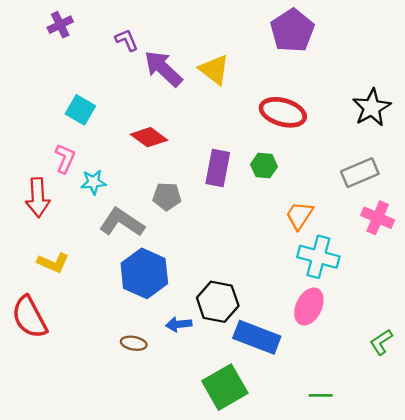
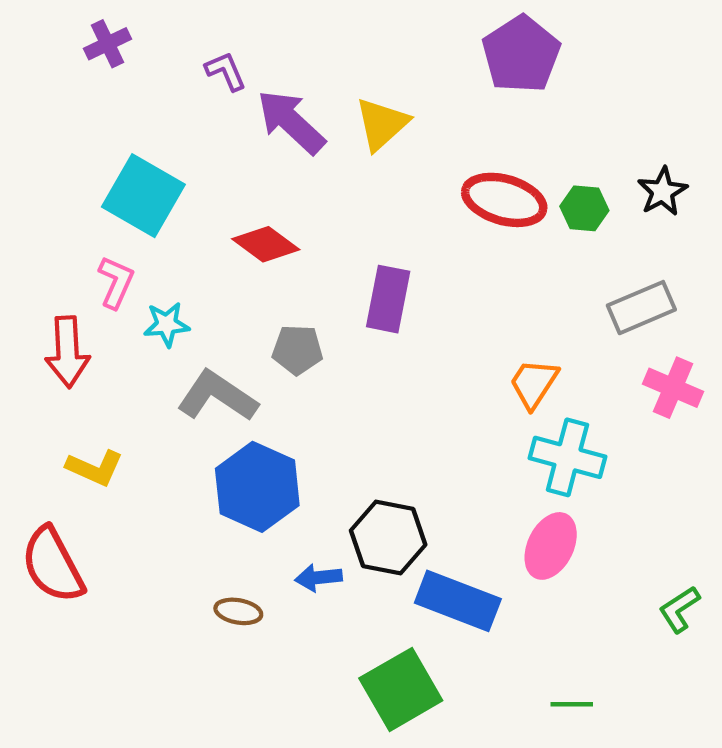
yellow triangle: (214, 70) -> (382, 124), turned 40
black star: (372, 108) -> (662, 191), size x0.7
cyan square: (80, 110) -> (143, 196), size x1.5
green hexagon: (264, 166) -> (584, 208), moved

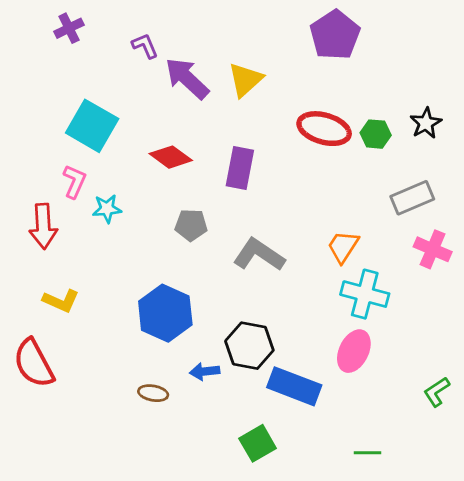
purple rectangle: (388, 299) -> (240, 168), moved
gray L-shape: (217, 396) -> (259, 255), moved
green square: (401, 689) -> (258, 443), size x0.7

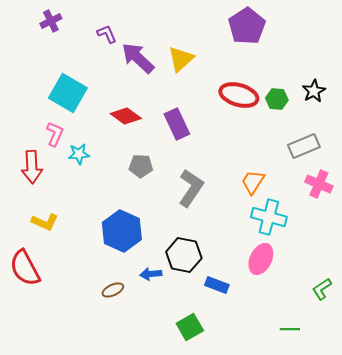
purple rectangle: (240, 168) -> (177, 124), turned -36
gray L-shape: (259, 255) -> (191, 188), turned 90
blue rectangle: (294, 386) -> (217, 285), size x0.6
brown ellipse: (153, 393) -> (113, 290), turned -35
green line: (367, 453) -> (290, 329), moved

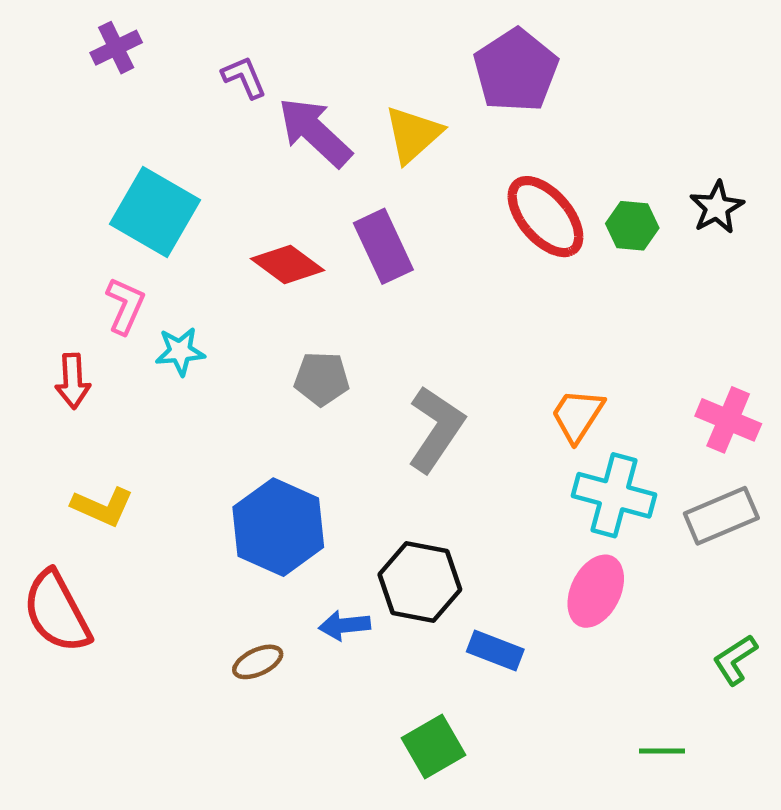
purple pentagon: (247, 26) -> (516, 70), moved
red ellipse: (239, 95) -> (545, 217), turned 33
purple rectangle: (177, 124) -> (383, 246), moved
gray rectangle: (304, 146) -> (721, 516), moved
red arrow: (32, 167) -> (73, 381), size x0.7

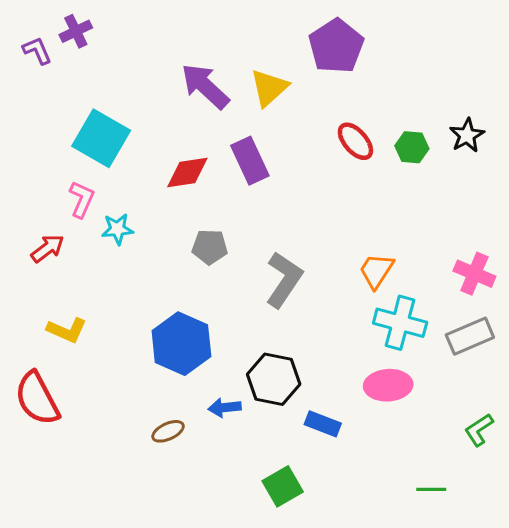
purple L-shape: (244, 77) -> (37, 51), moved
red ellipse: (545, 217) -> (355, 141), size x0.7
red diamond: (287, 265) -> (187, 173), turned -45
red arrow: (73, 381) -> (48, 248), turned -124
pink ellipse: (596, 591) -> (388, 385), turned 60

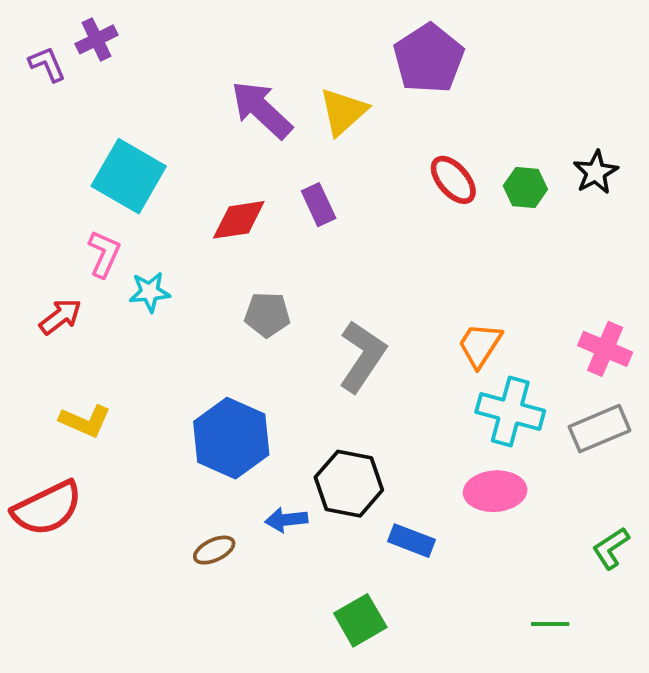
purple rectangle: (250, 161) -> (319, 205), size x0.7
red semicircle: (37, 399) -> (47, 508), turned -88

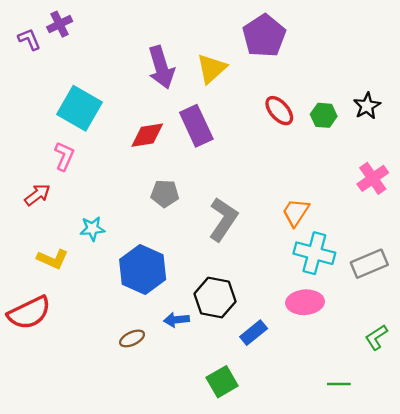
purple arrow: (262, 110) -> (161, 67), turned -150
purple rectangle: (319, 205) -> (196, 126), size x1.6
cyan star: (150, 292) -> (92, 229), moved
pink cross: (605, 349) -> (373, 178), moved, turned 32
blue rectangle: (412, 541) -> (254, 333), turned -60

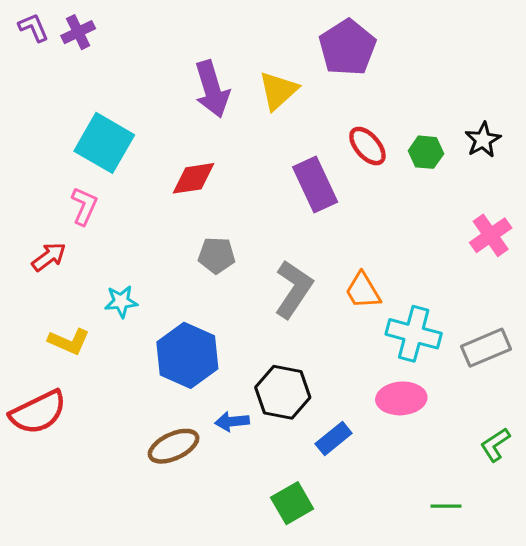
purple L-shape: (29, 39) -> (33, 27), moved
purple rectangle: (196, 126) -> (315, 184), moved
orange trapezoid: (296, 212) -> (363, 291), moved, turned -64
brown ellipse: (132, 338) -> (174, 446), size x1.5

